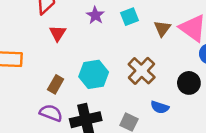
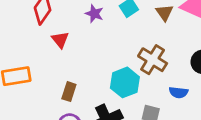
cyan hexagon: (94, 74) -> (125, 82), moved

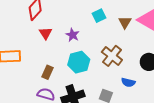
purple star: (94, 14) -> (72, 35), moved
cyan hexagon: (125, 82) -> (79, 62), moved

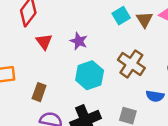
cyan square: (99, 16) -> (121, 16), moved
brown rectangle: (48, 72) -> (39, 92), moved

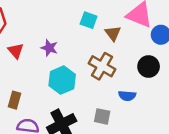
cyan square: (121, 16) -> (89, 20), turned -35
brown triangle: (144, 20) -> (113, 33), moved

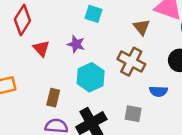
cyan square: (89, 20) -> (94, 14), moved
brown rectangle: (14, 100) -> (53, 98), moved

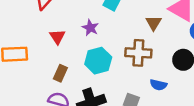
red triangle: (41, 48) -> (57, 37), moved
brown cross: (131, 62) -> (138, 53), turned -35

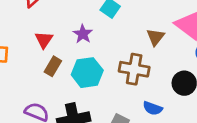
brown rectangle: (60, 73) -> (53, 66), moved

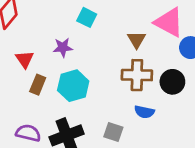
purple star: (83, 34) -> (63, 47), turned -30
brown cross: (134, 69) -> (137, 75), moved

